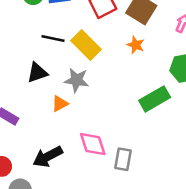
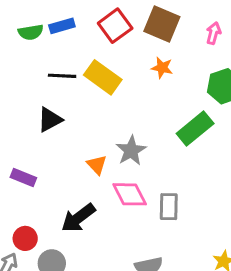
gray star: (77, 80) -> (131, 151), moved, turned -30
orange triangle: (60, 104) -> (97, 165), moved, turned -36

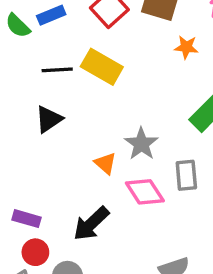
green semicircle: (31, 32) -> (18, 26), turned 60
orange star: (162, 68) -> (186, 47), moved
purple rectangle: (23, 178) -> (27, 219), moved
gray rectangle: (169, 207) -> (186, 175), moved

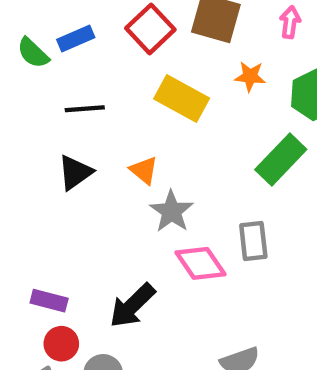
yellow rectangle: (102, 67) -> (182, 99), moved
gray star: (141, 144) -> (171, 211), moved
orange triangle: (105, 163) -> (144, 170), moved

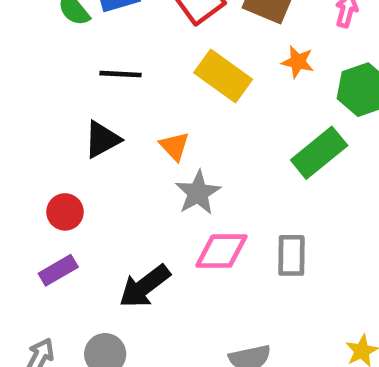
gray rectangle: (253, 241) -> (291, 255), moved
pink diamond: (200, 263) -> (221, 251), turned -63
purple rectangle: (49, 301) -> (58, 270), turned -52
red circle: (61, 344) -> (65, 212), moved

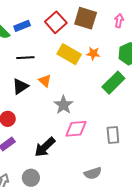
orange star: (298, 62) -> (93, 54), moved
orange triangle: (174, 146) -> (45, 81), moved
gray rectangle: (291, 255) -> (113, 135), moved

